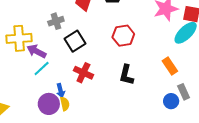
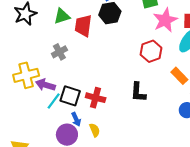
red hexagon: (123, 36) -> (151, 51), moved
black square: (75, 41) -> (70, 96), moved, turned -30
yellow semicircle: (65, 104) -> (95, 130), moved

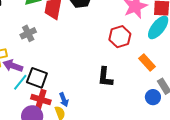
red cross: (96, 98) -> (41, 100), moved
blue arrow: (76, 119) -> (64, 100), moved

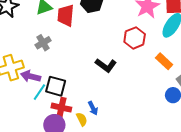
black L-shape: (105, 77) -> (106, 65), moved, turned -55
blue arrow: (64, 100) -> (93, 108), moved

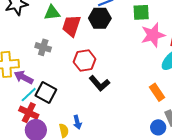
red hexagon: (135, 38) -> (85, 60), moved
gray cross: (43, 43) -> (43, 47), turned 35
red cross: (61, 108) -> (29, 113), moved

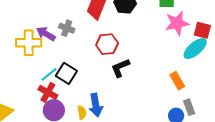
purple arrow: (24, 77) -> (46, 34), moved
black L-shape: (99, 83) -> (120, 68), turned 105
blue arrow: (77, 122) -> (96, 105), size x1.6

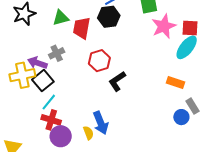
gray cross: (67, 28) -> (57, 53), turned -35
black square: (66, 73) -> (43, 81), moved, turned 30
orange rectangle: (177, 81) -> (176, 82), turned -30

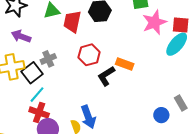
gray cross: (57, 53) -> (48, 59), moved
purple arrow: (37, 63) -> (21, 36), moved
orange rectangle: (176, 82) -> (125, 64), moved
blue circle: (181, 117) -> (161, 115), moved

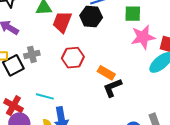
black L-shape: (106, 76) -> (112, 88), moved
cyan line: (37, 95) -> (45, 96), moved, turned 54

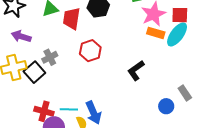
orange rectangle: (106, 73) -> (156, 33), moved
cyan line: (45, 96) -> (69, 109), moved

